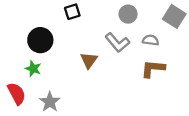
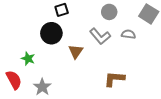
black circle: (40, 40) -> (51, 33), moved
brown L-shape: (153, 69) -> (114, 79), moved

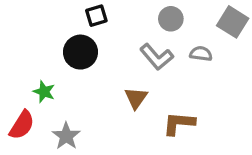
brown triangle: (76, 51) -> (136, 98), moved
red semicircle: (14, 80) -> (22, 125), turned 60

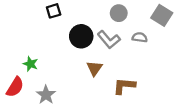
black square: (96, 16) -> (54, 11), moved
black circle: (80, 52) -> (81, 36), moved

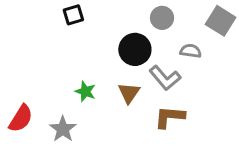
black circle: (81, 36) -> (135, 49), moved
gray L-shape: (109, 40) -> (165, 78), moved
green star: (30, 64) -> (85, 91), moved

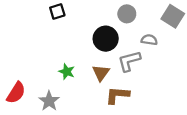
gray L-shape: (165, 78) -> (129, 61), turned 115
brown L-shape: (170, 117) -> (117, 95), moved

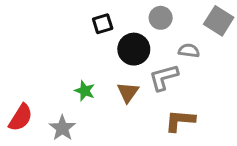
black square: (57, 11) -> (103, 24), moved
brown L-shape: (117, 95) -> (180, 121), moved

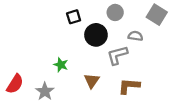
brown triangle: (128, 92) -> (92, 81), moved

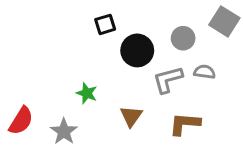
gray circle: (115, 12) -> (183, 38), moved
gray semicircle: (135, 36) -> (205, 72), moved

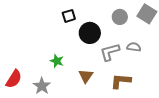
gray circle: (183, 38) -> (120, 17), moved

